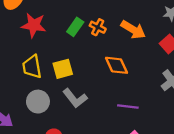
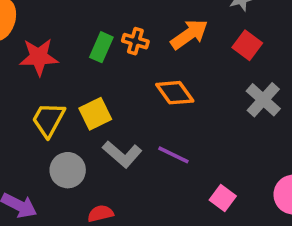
orange arrow: (133, 30) -> (189, 34), turned -55
yellow trapezoid: (32, 67) -> (48, 120), turned 50
purple line: (128, 107) -> (173, 155), moved, turned 30

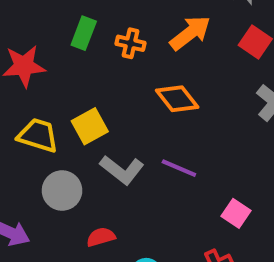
green rectangle: (101, 47) -> (84, 33), moved
yellow trapezoid: (48, 120) -> (38, 135), turned 81

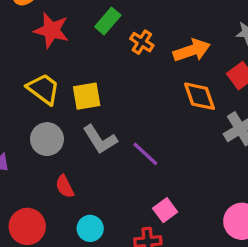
orange diamond: (177, 99) -> (200, 96), moved
pink square: (236, 213) -> (165, 210), moved
red semicircle: (101, 237) -> (65, 187), turned -120

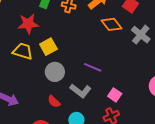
red star: (51, 30) -> (28, 24), moved
gray circle: (47, 139) -> (55, 72), moved
gray L-shape: (100, 139) -> (80, 91), moved

